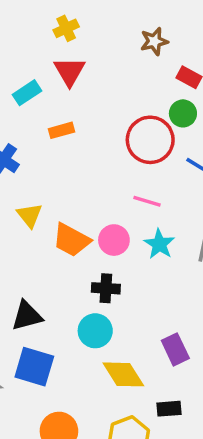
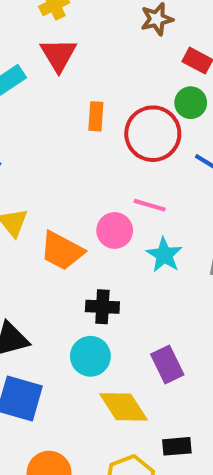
orange rectangle: (61, 130) -> (96, 116), moved, turned -70
pink circle: (114, 240) -> (115, 230), moved
purple rectangle: (175, 349) -> (167, 364), moved

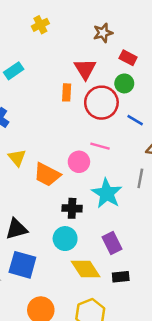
red triangle: (58, 55) -> (85, 69), moved
cyan star: (164, 255) -> (107, 193), moved, size x1.4
black rectangle: (177, 446) -> (121, 277), moved

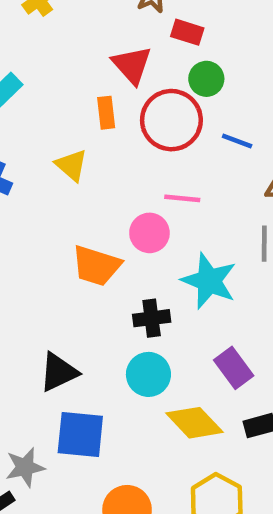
red rectangle: (128, 58) -> (187, 32), moved
yellow triangle: (17, 158) -> (71, 165), moved

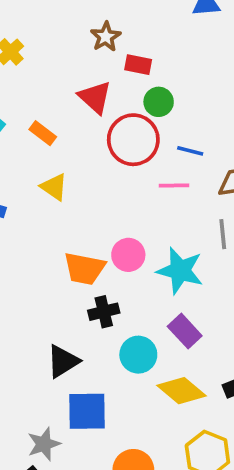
orange rectangle: (106, 113) -> (43, 133), moved, turned -40
pink line: (182, 198) -> (174, 186), moved
pink circle: (149, 233) -> (128, 255), moved
black cross: (152, 318) -> (104, 312), moved
purple rectangle: (234, 368) -> (185, 331), moved

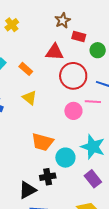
red triangle: (95, 97) -> (55, 52), turned -42
green circle: (159, 102) -> (98, 50), moved
pink circle: (128, 255) -> (73, 111), moved
black cross: (104, 312) -> (48, 177), moved
cyan circle: (138, 355) -> (65, 158), moved

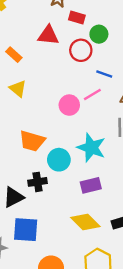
red circle: (73, 76) -> (81, 50), moved, size x0.7
pink line: (93, 102) -> (92, 95), turned -35
purple rectangle: (93, 179) -> (91, 185), turned -66

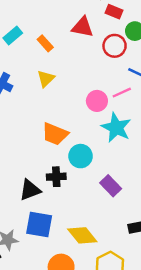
yellow triangle: (18, 89) -> (46, 79), turned 30
cyan star: (91, 148) -> (116, 128), moved
purple rectangle: (91, 185) -> (111, 186), turned 54
yellow diamond: (85, 222) -> (82, 235), moved

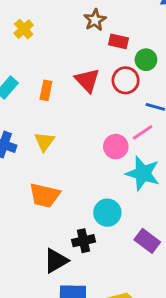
red triangle: (83, 27) -> (87, 80), moved, turned 45
orange rectangle: (45, 43) -> (46, 90), turned 63
yellow triangle: (46, 79) -> (44, 142), moved
orange trapezoid: (55, 134) -> (45, 195), moved

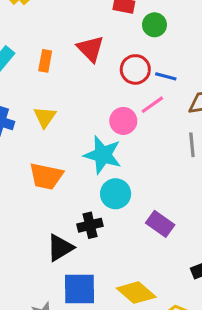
red circle: (126, 80) -> (135, 69), moved
cyan star: (143, 173) -> (103, 155), moved

